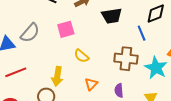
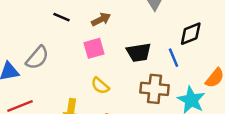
black trapezoid: (112, 16) -> (139, 52), moved
pink square: (66, 29) -> (94, 48), moved

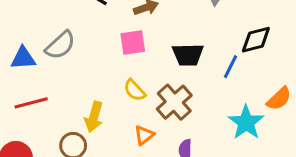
blue line: (173, 58) -> (231, 67), turned 42
brown cross: (155, 89) -> (174, 102), moved, turned 36

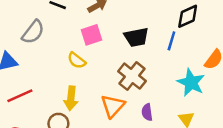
gray semicircle: (60, 45) -> (33, 32), moved
yellow semicircle: (135, 90) -> (77, 60), moved
orange triangle: (144, 135) -> (113, 106), size x1.5

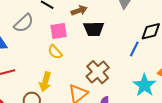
pink square: (92, 35) -> (59, 31), moved
black trapezoid: (136, 37) -> (94, 29), moved

